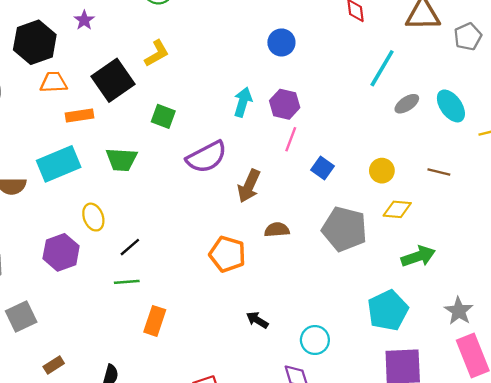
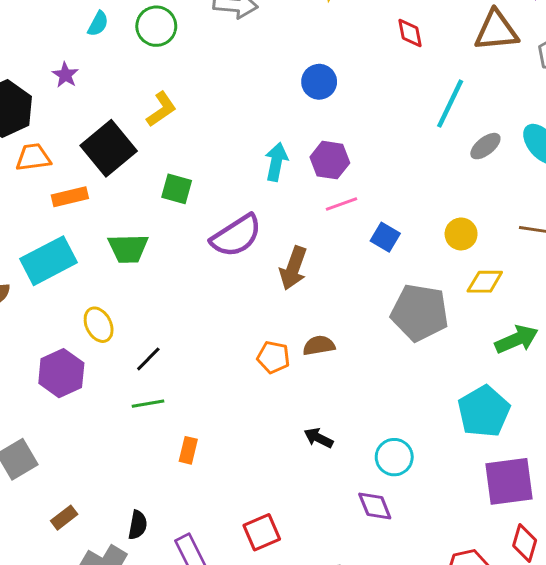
pink line: (291, 139) -> (341, 204), turned 55
brown semicircle: (277, 230) -> (319, 345), moved
orange pentagon: (227, 254) -> (273, 357), size x0.7
orange rectangle: (155, 321) -> (188, 450), size x0.7

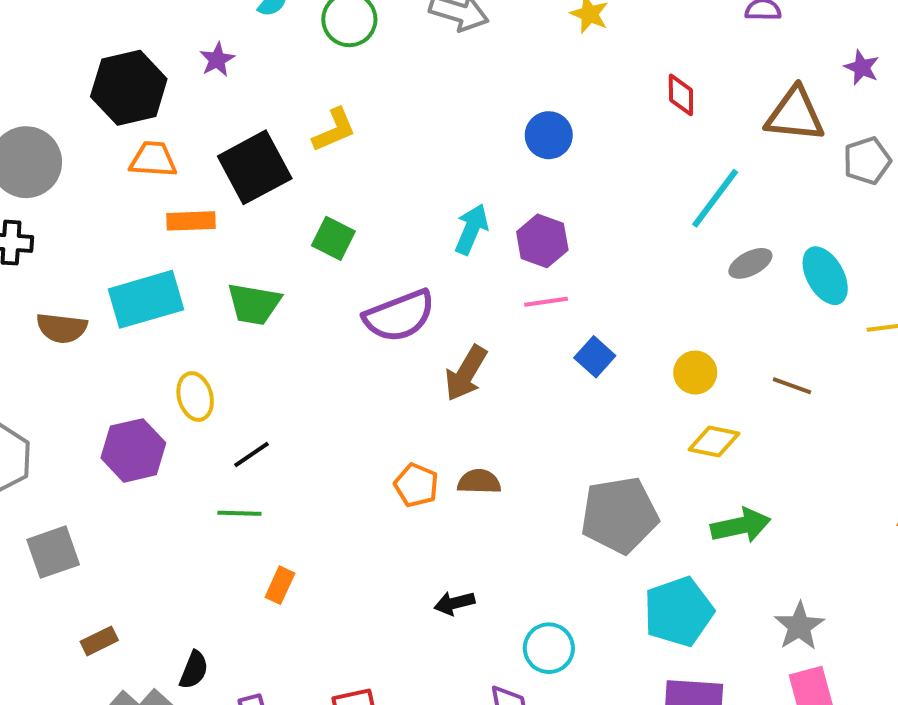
gray pentagon: (420, 313) -> (619, 515), moved, turned -30
black arrow: (319, 438) -> (454, 603), turned -52

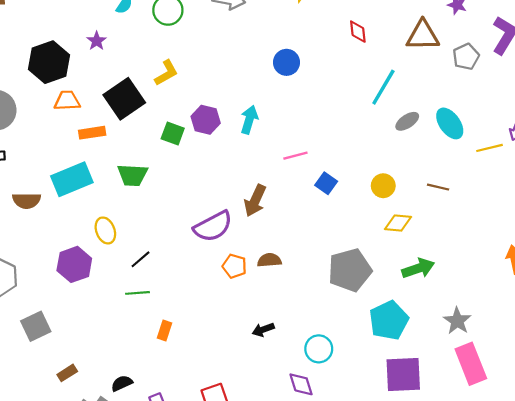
purple hexagon: (542, 241) -> (206, 120), moved
purple semicircle: (399, 316) -> (213, 226), moved
black semicircle: (194, 670) -> (122, 383), turned -130

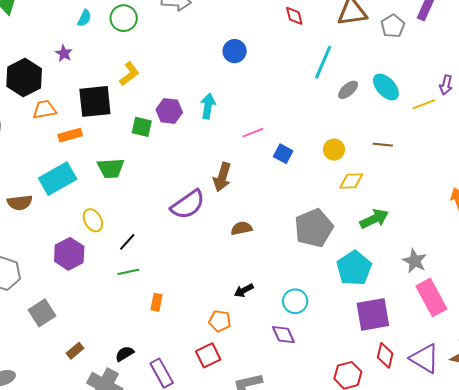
black square: (124, 99) -> (95, 101), turned 36
orange pentagon: (234, 266) -> (220, 321), moved

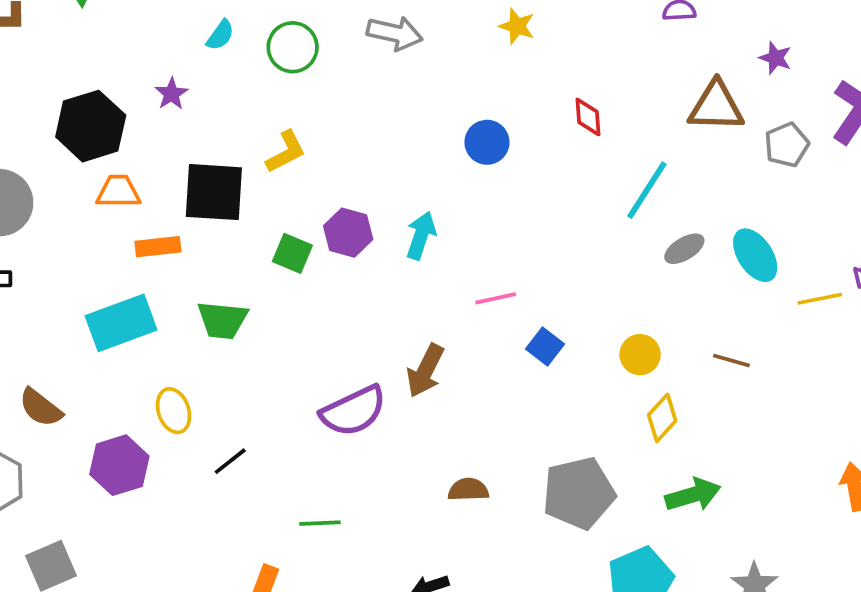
red diamond: (294, 16) -> (588, 117), moved
yellow diamond: (351, 181) -> (662, 418), turned -55
brown semicircle: (20, 203) -> (41, 408), moved, turned 35
brown semicircle: (241, 228) -> (468, 490), moved
green line: (128, 272) -> (320, 523), moved

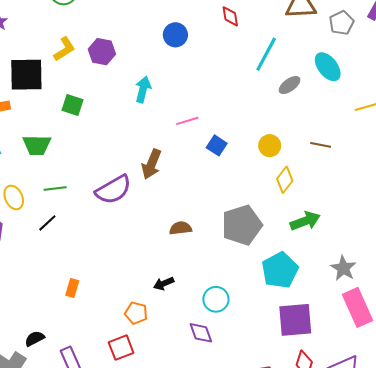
purple hexagon: (348, 233) -> (102, 52), moved
cyan ellipse: (755, 255) -> (328, 67), moved
green line: (320, 523) -> (55, 188), moved

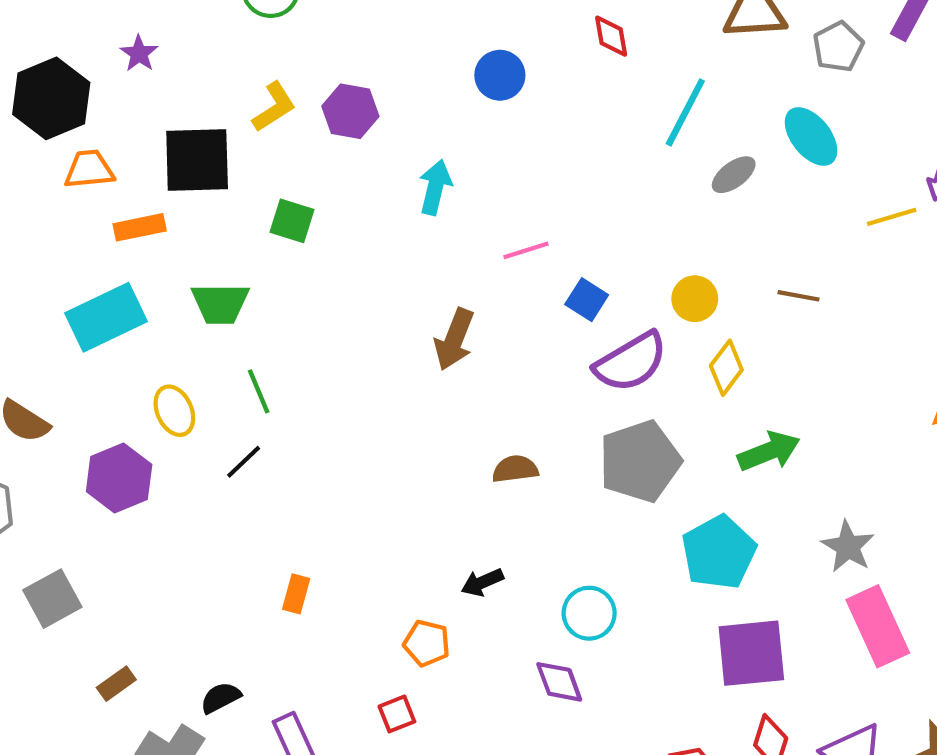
green line: (55, 188) -> (259, 391), turned 75
purple semicircle: (113, 190) -> (631, 362), moved
red square: (121, 348) -> (397, 714), size x0.7

